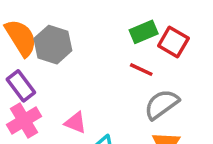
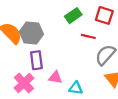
green rectangle: (144, 32) -> (73, 16), moved
purple rectangle: (21, 86) -> (36, 60), moved, turned 42

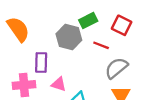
gray hexagon: (31, 33) -> (69, 37), moved
pink cross: (24, 83) -> (24, 85), turned 30

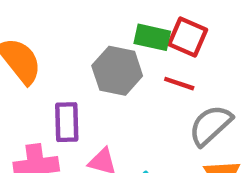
green rectangle: (88, 20) -> (152, 37), turned 42
red square: (122, 25) -> (188, 37), moved

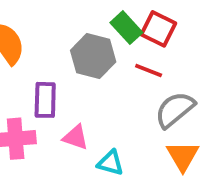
green rectangle: (152, 37) -> (126, 28), turned 32

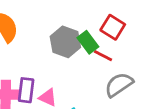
green rectangle: (126, 28) -> (88, 42), moved
purple rectangle: (45, 100) -> (26, 90), moved

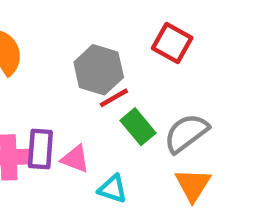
green rectangle: (88, 42) -> (138, 127), moved
red line: (103, 56) -> (114, 98), moved, turned -54

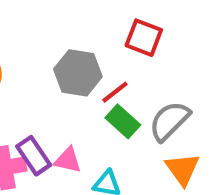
red line: (114, 98) -> (115, 92), moved
purple rectangle: (40, 149) -> (34, 156), turned -30

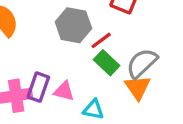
purple rectangle: (34, 156) -> (38, 87), turned 52
orange triangle: (182, 169) -> (138, 87), moved

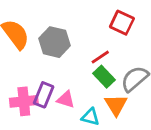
gray hexagon: (73, 25) -> (55, 42), moved
orange triangle: (138, 87) -> (116, 105), moved

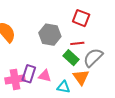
gray hexagon: (55, 42) -> (50, 35), moved
red line: (100, 57) -> (77, 43), moved, turned 32

